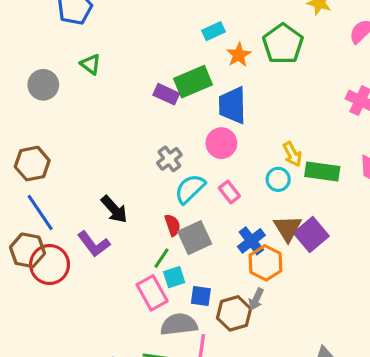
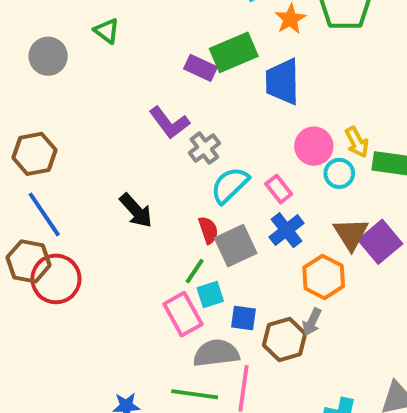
pink circle: (221, 143) -> (314, 146), moved
blue cross: (251, 241) -> (286, 230), moved
purple L-shape: (94, 244) -> (169, 123), moved

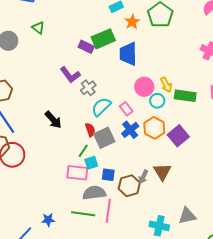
brown triangle: (351, 234) -> (162, 172), moved
orange hexagon: (324, 277) -> (154, 128), moved
pink rectangle: (183, 314) -> (77, 173), turned -55

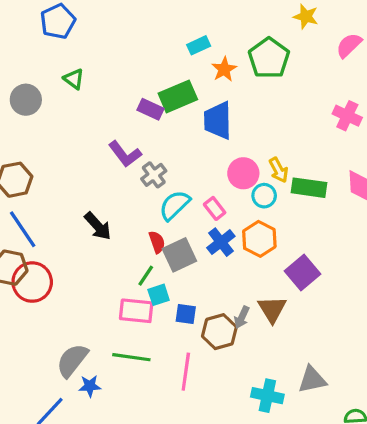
purple square: (178, 136) -> (303, 272), moved
gray semicircle: (94, 193) -> (72, 360), moved, turned -45
green line: (83, 214) -> (131, 357), moved

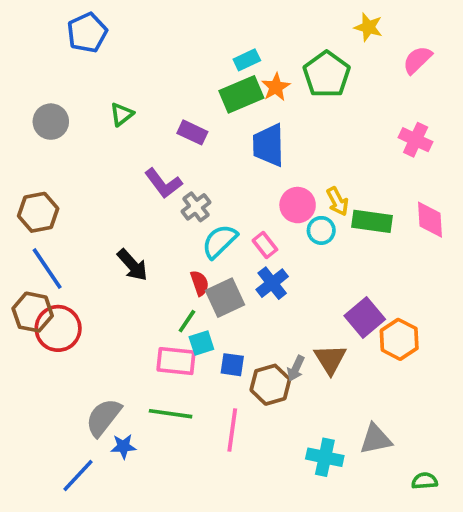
green triangle: (74, 79) -> (122, 114), moved, turned 45
green rectangle: (178, 96) -> (241, 94), moved
orange hexagon: (259, 239) -> (399, 339), moved

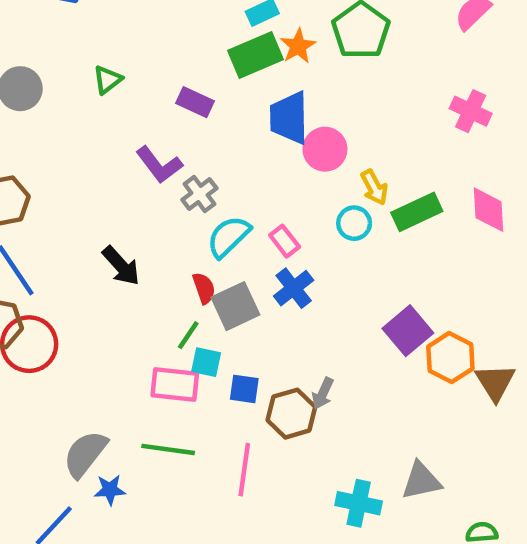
pink circle: (298, 205) -> (325, 149), moved
green rectangle: (372, 221) -> (417, 212), turned -33
cyan square: (201, 343) -> (206, 362), turned 30
brown triangle: (330, 359) -> (495, 382), moved

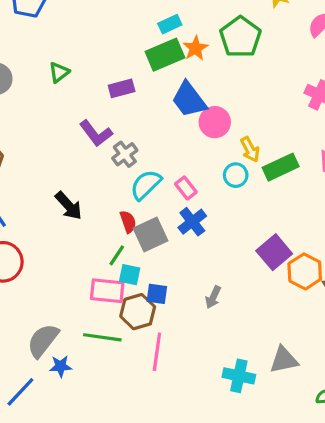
purple rectangle: (195, 102) -> (122, 88), turned -40
blue trapezoid: (289, 118) -> (189, 100), turned -36
brown hexagon: (291, 414) -> (138, 312), moved

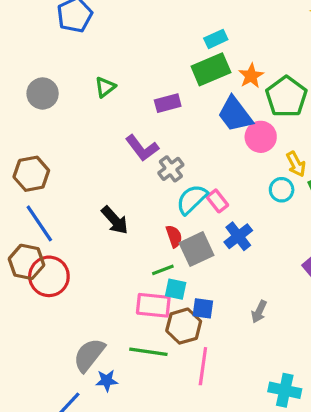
green pentagon: (240, 37) -> (286, 97), moved
orange star: (195, 48) -> (251, 76), moved
pink rectangle: (186, 188) -> (217, 201), moved
green line: (117, 255) -> (163, 270), turned 35

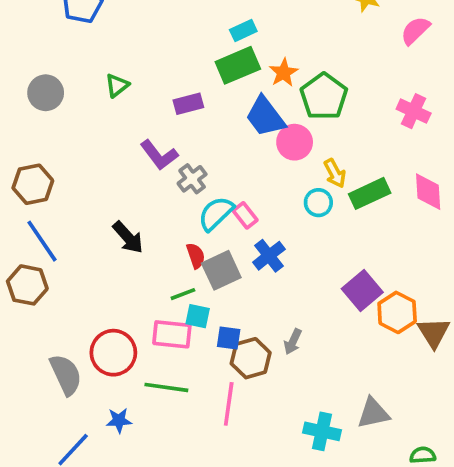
red circle: (49, 276) -> (113, 353), moved
brown hexagon: (184, 326) -> (251, 358), moved
gray semicircle: (89, 355) -> (66, 375), moved, turned 117

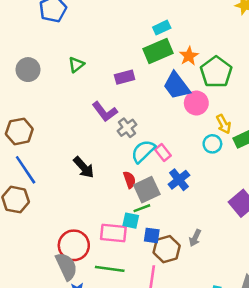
green line: (183, 294) -> (142, 208), moved
gray semicircle: (66, 375) -> (66, 266), moved

